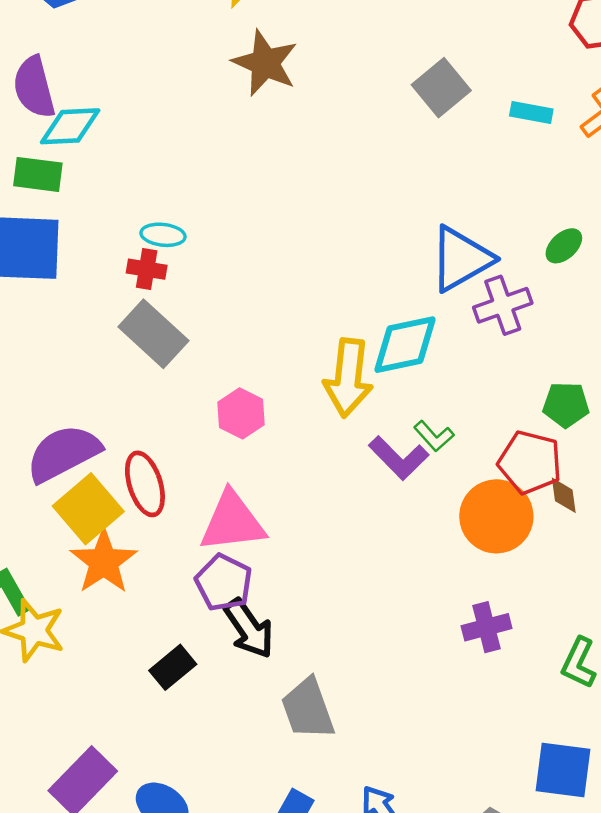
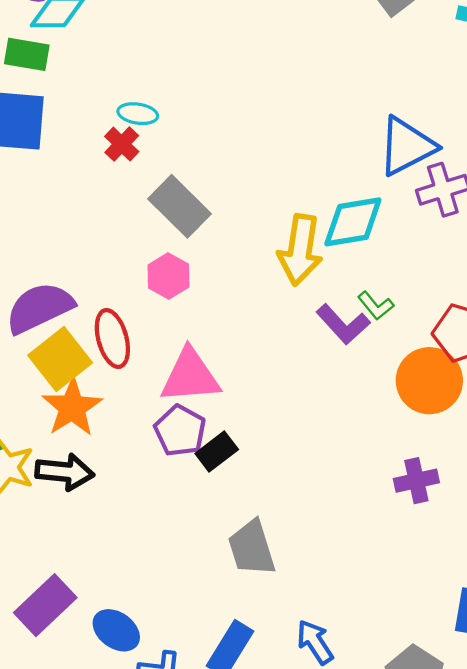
red cross: (147, 269) -> (122, 144), turned 32
gray rectangle: (153, 334) -> (179, 206), moved
pink hexagon: (241, 413) -> (168, 276), moved
black arrow: (249, 629) -> (65, 472), moved, turned -52
black rectangle: (173, 667) -> (217, 451), moved

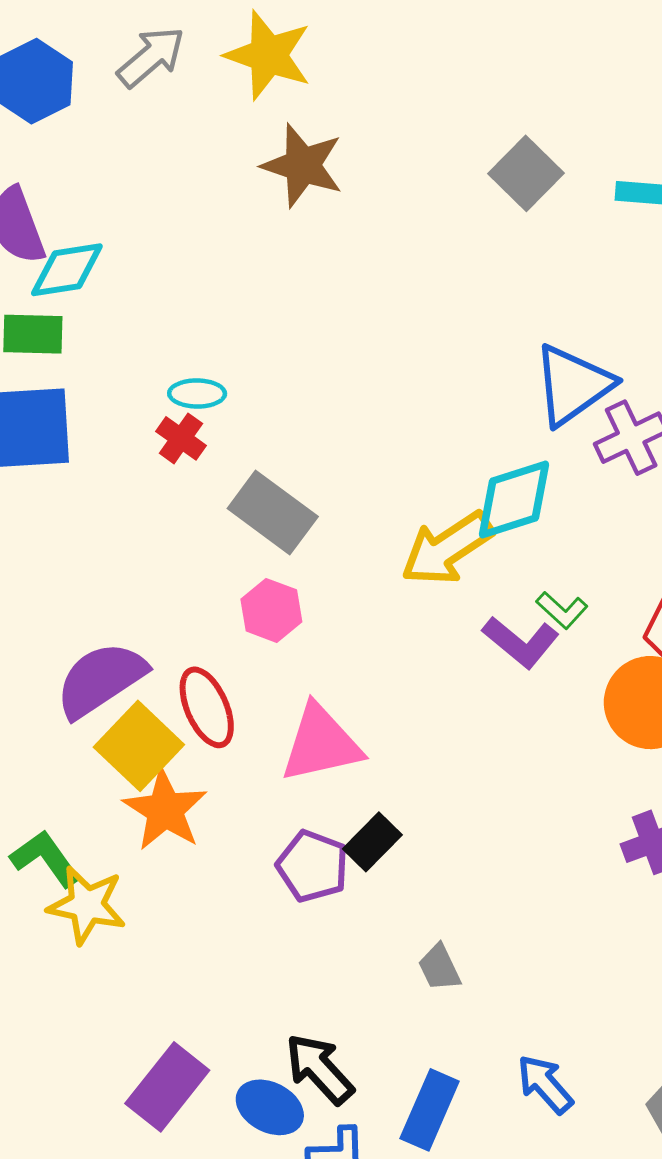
yellow arrow: (300, 250) -> (447, 548), turned 56
purple pentagon: (180, 431) -> (313, 866), moved
black arrow: (65, 472) -> (319, 1069), moved, turned -130
gray trapezoid: (252, 548) -> (439, 968), size x0.6

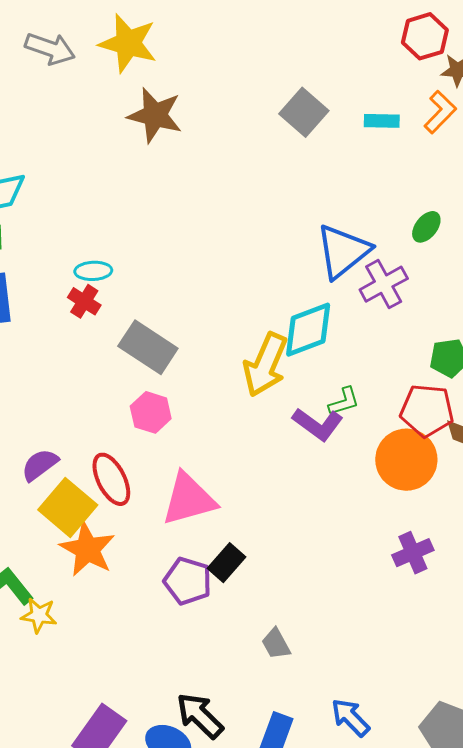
gray arrow: (151, 57) -> (50, 49), turned 63
yellow arrow: (447, 548) -> (265, 365), turned -30
green L-shape: (562, 610) -> (344, 401), turned -56
purple semicircle: (101, 680) -> (40, 465), size x0.6
yellow star: (87, 905) -> (39, 615), size x0.7

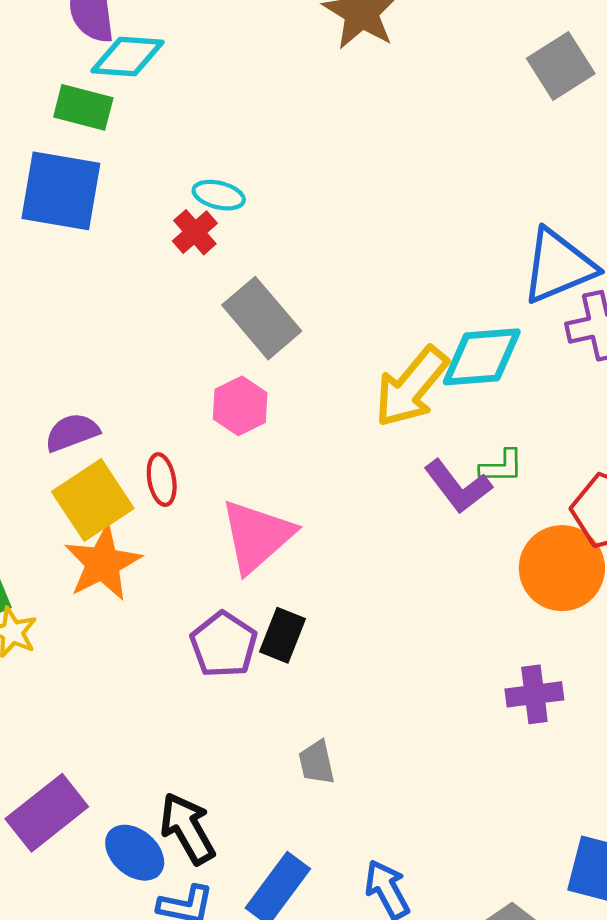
red ellipse: (111, 479) -> (162, 480), size x0.7
pink triangle: (189, 499) -> (257, 536), turned -42
black rectangle: (227, 563) -> (283, 635), turned -36

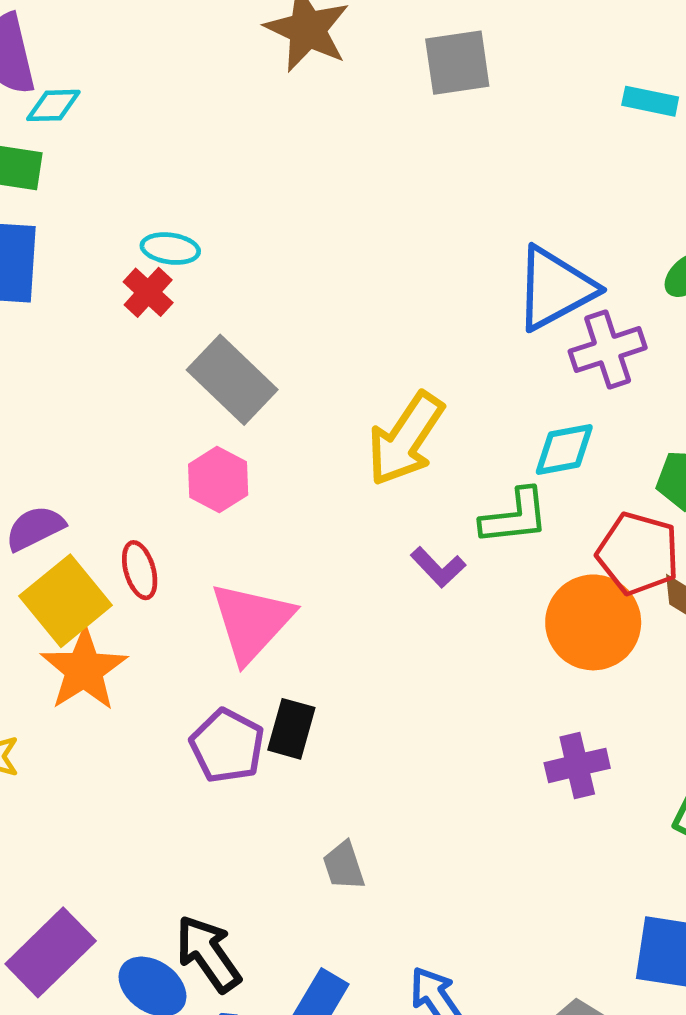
cyan diamond: (127, 57) -> (53, 105), size x0.7
gray square: (561, 66) -> (457, 63), moved, turned 30
cyan diamond: (482, 357) -> (564, 450), moved, size x0.7
green L-shape: (502, 466) -> (515, 517), size x1.4
purple L-shape: (458, 486) -> (438, 567), moved, size x0.7

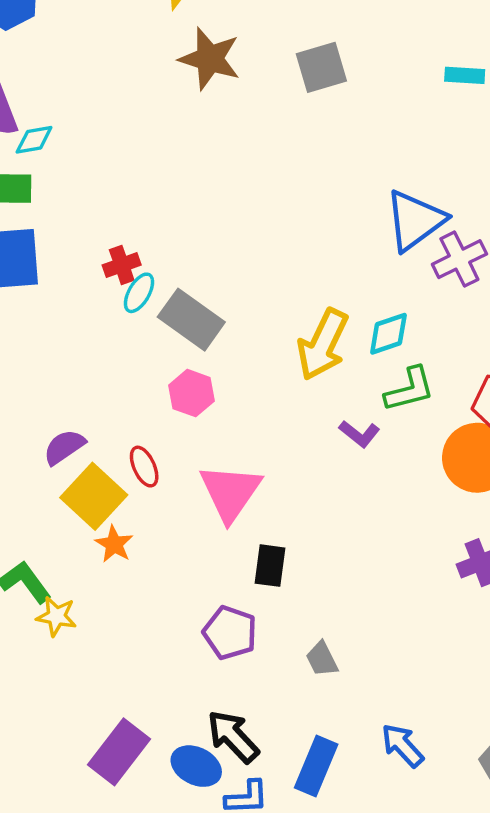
cyan ellipse: (170, 249) -> (139, 293), moved, turned -60
red cross: (148, 292) -> (122, 265), turned 36
cyan diamond: (564, 450) -> (388, 334), moved
orange star: (84, 670) -> (114, 544), size x0.6
purple pentagon: (227, 746) -> (230, 633), moved

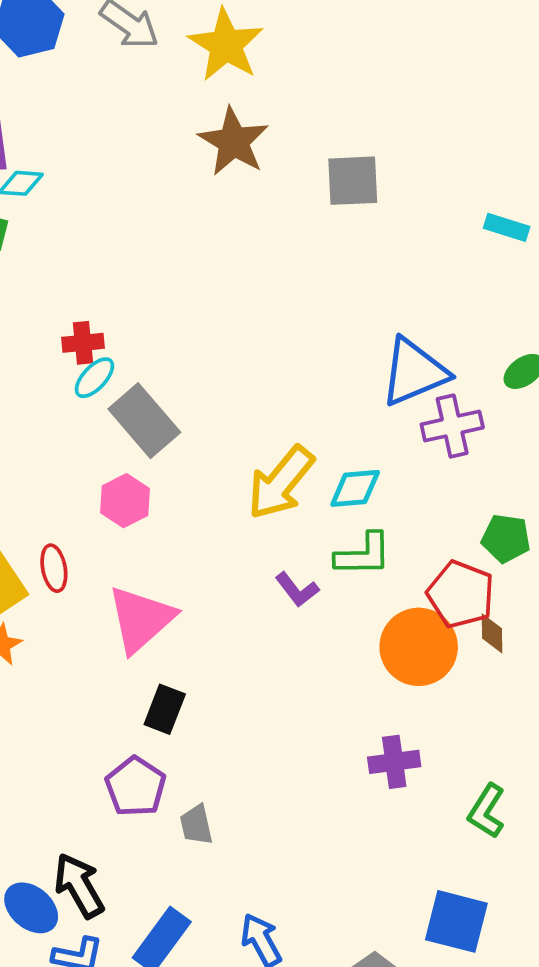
purple pentagon: (230, 633) -> (136, 787), moved

